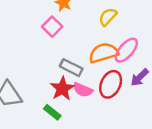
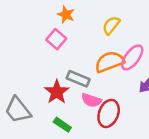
red ellipse: (111, 84) -> (109, 113), moved
red star: (62, 89) -> (57, 92), moved

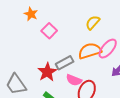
orange star: (66, 15) -> (31, 14), moved
gray rectangle: (78, 79) -> (65, 63), turned -54

